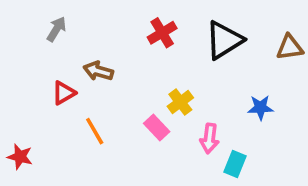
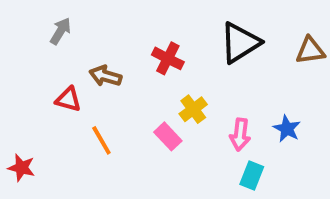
red cross: (162, 33) -> (168, 58), moved, turned -32
red triangle: (64, 93) -> (68, 99), turned 45
blue star: (260, 107) -> (287, 129), moved, turned 30
pink arrow: (209, 138) -> (240, 135), moved

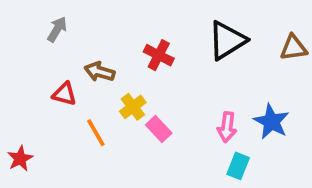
yellow cross: (193, 109) -> (133, 107), moved
blue star: (287, 129) -> (271, 122), size x1.4
red star: (21, 168) -> (20, 159), turned 30

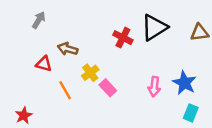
red cross: (159, 55) -> (123, 38), moved
red star: (20, 159) -> (24, 115), moved
cyan rectangle: (238, 166) -> (191, 113), moved

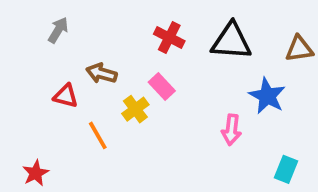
black triangle: (154, 28) -> (231, 41), turned 36
red cross: (123, 38) -> (169, 38), moved
blue star: (184, 83) -> (267, 96), moved
pink rectangle: (108, 88) -> (162, 86), moved

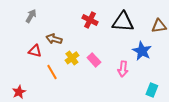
pink rectangle: (162, 86) -> (94, 60), moved

